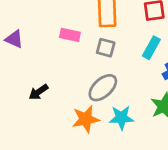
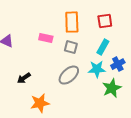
cyan star: (121, 118) -> (97, 69), moved
orange star: (86, 119) -> (40, 103), moved

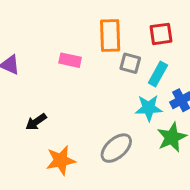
gray square: (71, 47) -> (130, 63), moved
gray ellipse: (69, 75) -> (116, 148), moved

